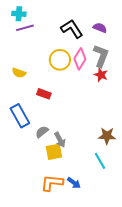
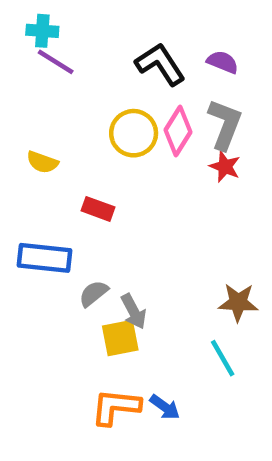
purple line: (25, 28) -> (56, 62), turned 48
blue rectangle: (20, 116) -> (45, 258), turned -55

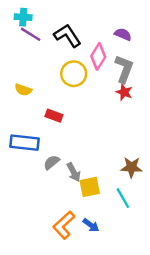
black L-shape: (160, 64) -> (68, 36), moved
pink diamond: (178, 131) -> (98, 56), moved
yellow square: (120, 338) -> (90, 187), moved
orange L-shape: (116, 407) -> (64, 225), turned -48

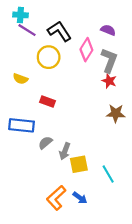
yellow circle: (74, 74) -> (49, 57), moved
brown star: (132, 167) -> (116, 113), moved
gray arrow: (74, 172) -> (65, 151), turned 49

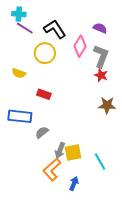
gray arrow: (65, 151) -> (60, 150), moved
orange L-shape: (56, 198) -> (52, 169), moved
blue arrow: (80, 198) -> (74, 184), turned -104

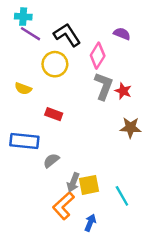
gray L-shape: (101, 56) -> (104, 86), moved

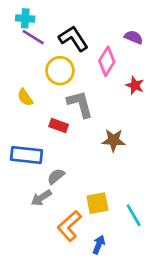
gray L-shape: (104, 86) -> (80, 104), moved, turned -36
yellow semicircle: (23, 89) -> (25, 97), turned 35
red star: (123, 91) -> (135, 85), moved
brown star: (130, 128) -> (114, 140), moved
gray arrow: (73, 182) -> (41, 198), moved, turned 36

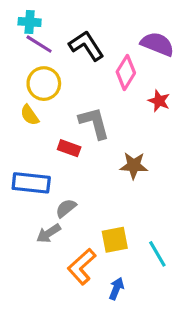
purple semicircle: (134, 37) -> (157, 44), size x1.5
yellow circle: (60, 71) -> (44, 84), moved

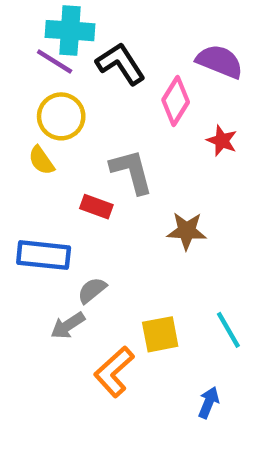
cyan cross: (30, 22) -> (70, 31), moved, size x1.5
cyan line: (157, 254) -> (228, 330), moved
blue arrow: (116, 289) -> (209, 403), moved

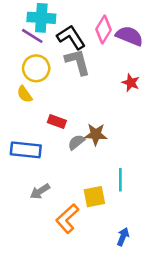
pink diamond: (176, 101) -> (103, 29), moved
gray L-shape: (132, 171) -> (78, 62), moved
brown star: (187, 231) -> (96, 134), moved
gray semicircle: (92, 290) -> (76, 142), moved
cyan line: (228, 330) -> (120, 180), moved, turned 30

